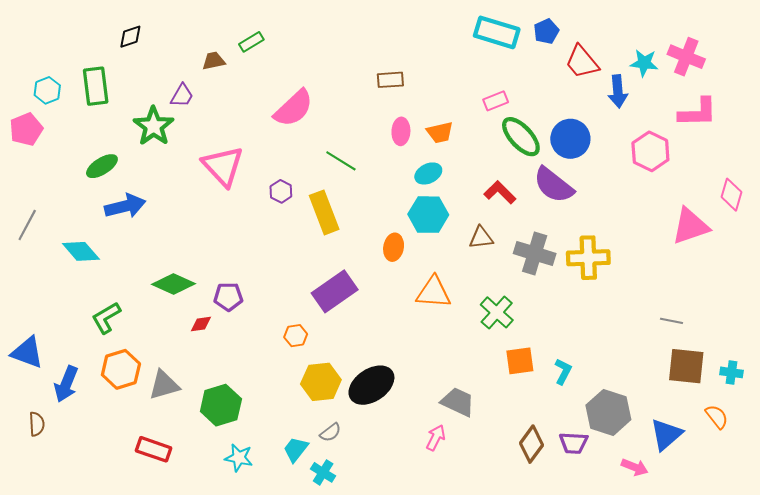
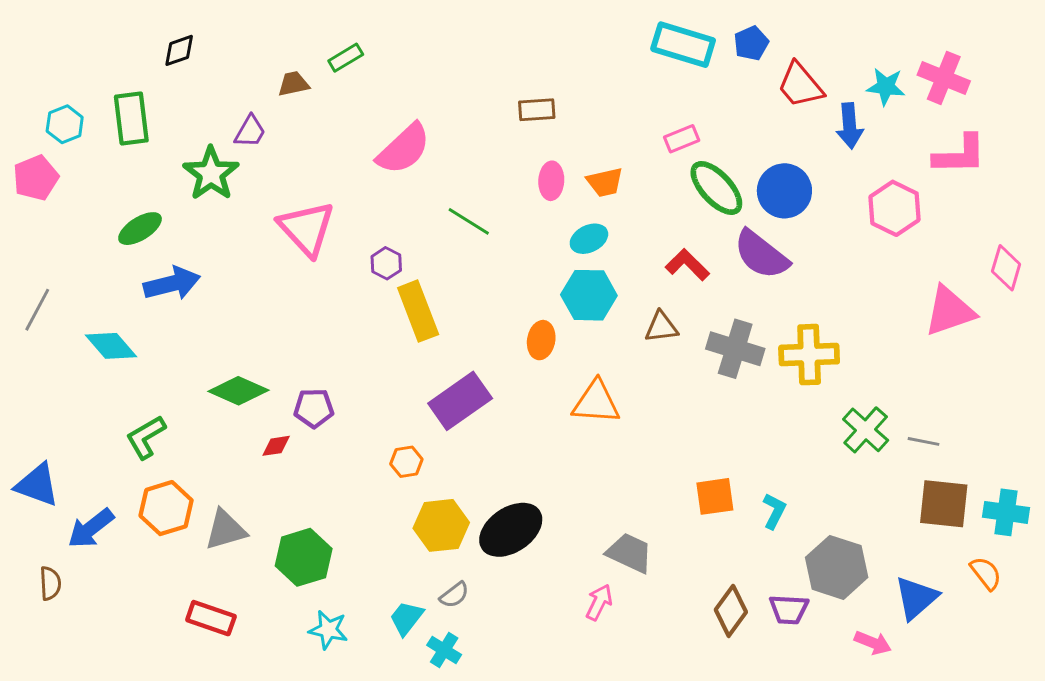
yellow rectangle: (324, 212) -> (418, 311), moved
green cross: (497, 312) -> (866, 430), moved
cyan cross: (731, 372) -> (1006, 512), size x1.4
blue arrow: (66, 384) -> (91, 528), turned 30

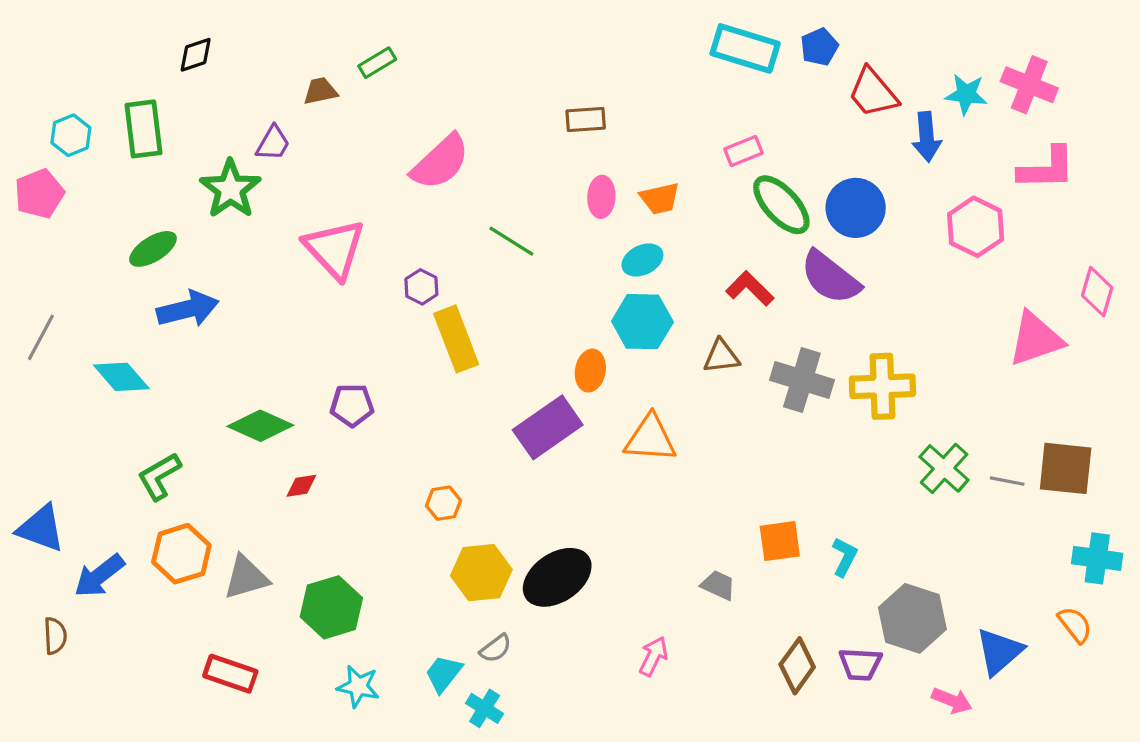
purple rectangle: (460, 401) -> (548, 427), moved
purple pentagon: (314, 408) -> (352, 405), moved
brown square: (944, 504) -> (1066, 468), moved
gray trapezoid: (629, 553) -> (718, 585), moved, size x0.7

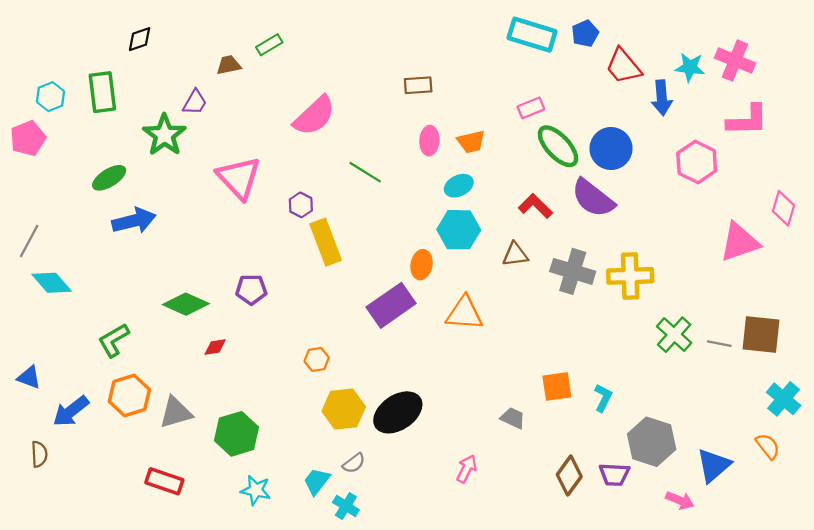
cyan diamond: (121, 377) -> (52, 283), moved
blue triangle: (41, 528) -> (29, 377), size x0.7
cyan cross: (1097, 558) -> (784, 399), turned 32

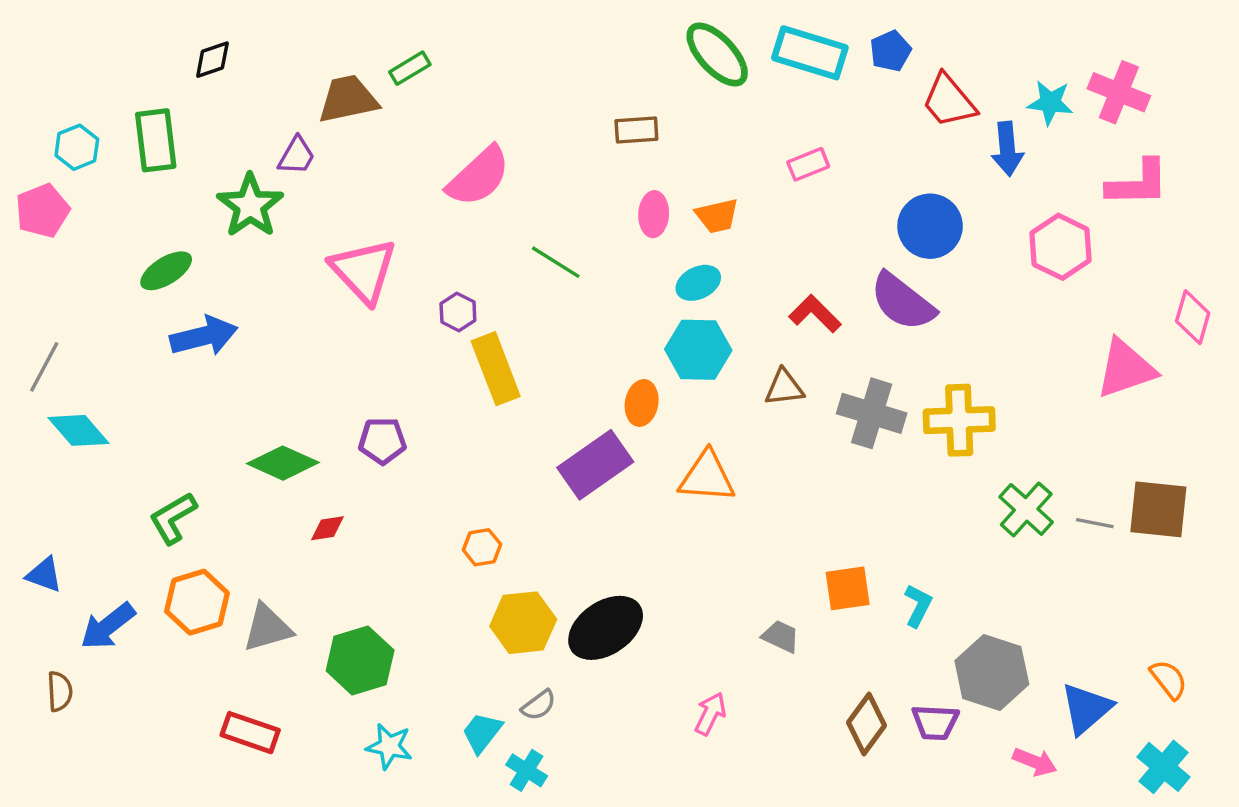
brown trapezoid: (229, 65) -> (348, 99), size x1.6
green ellipse: (558, 146) -> (717, 54), moved
cyan cross: (784, 399) -> (1163, 767), moved

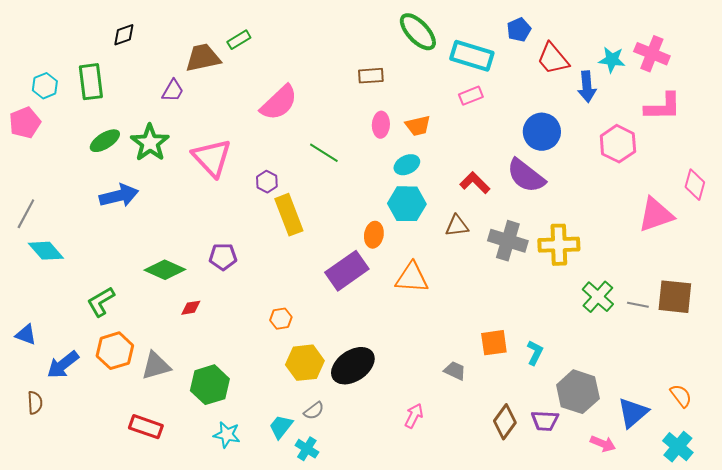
cyan rectangle: (810, 53) -> (472, 56), moved
green star: (250, 206) -> (150, 143), moved
green ellipse: (166, 271) -> (105, 141), moved

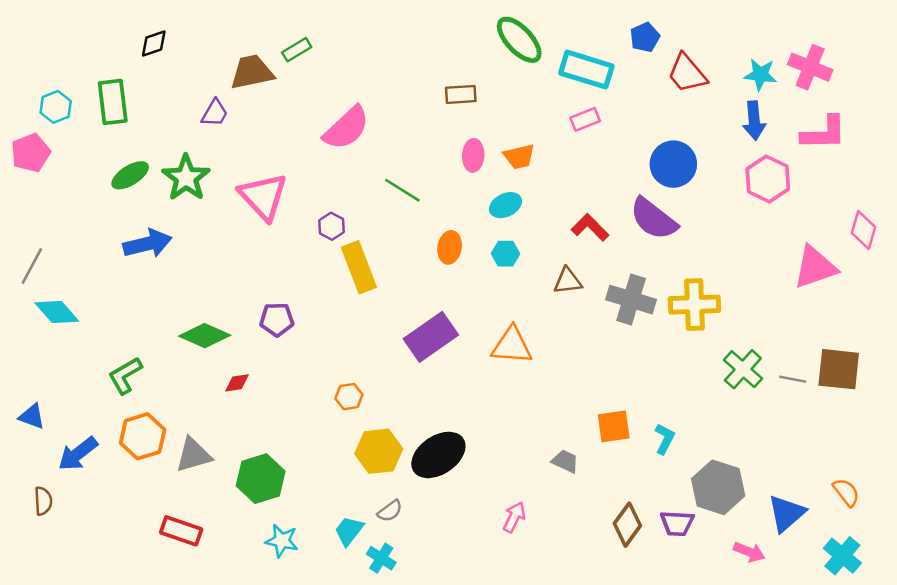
blue arrow: (587, 87) -> (754, 121), moved
cyan hexagon: (407, 204) -> (506, 254), size x0.6
orange ellipse: (374, 235) -> (450, 247), moved

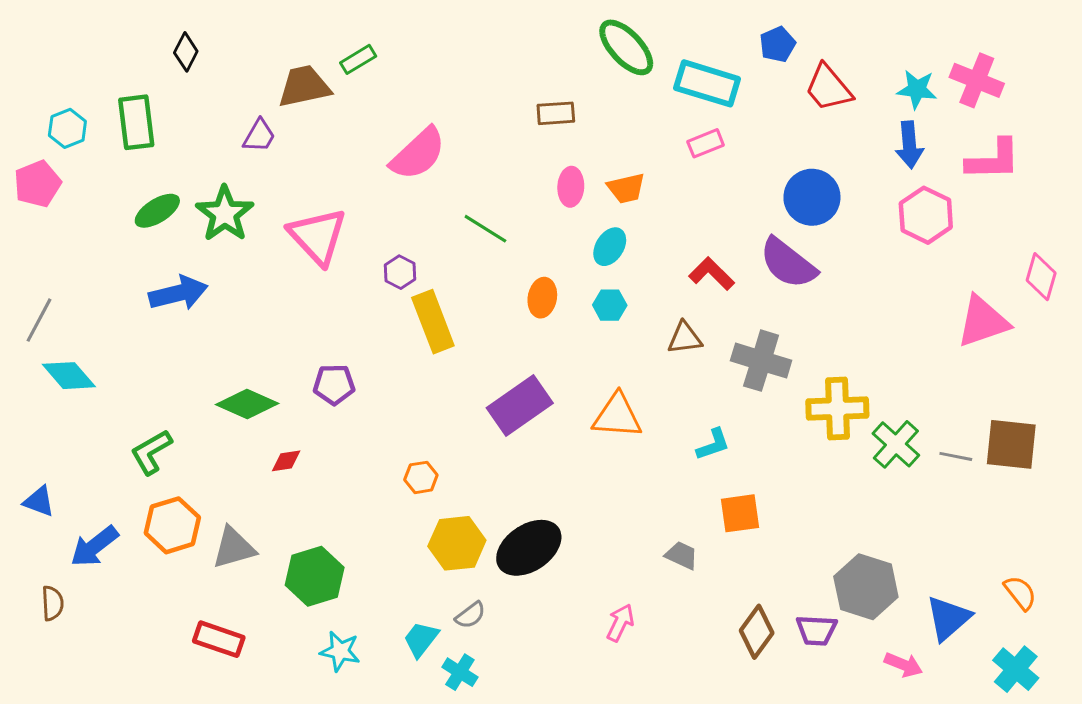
black diamond: (154, 44) -> (186, 52), turned -44
cyan ellipse: (506, 205) -> (610, 247), turned -32
yellow cross: (694, 305) -> (837, 408), moved
cyan L-shape: (665, 439) -> (713, 444), moved, turned 44

